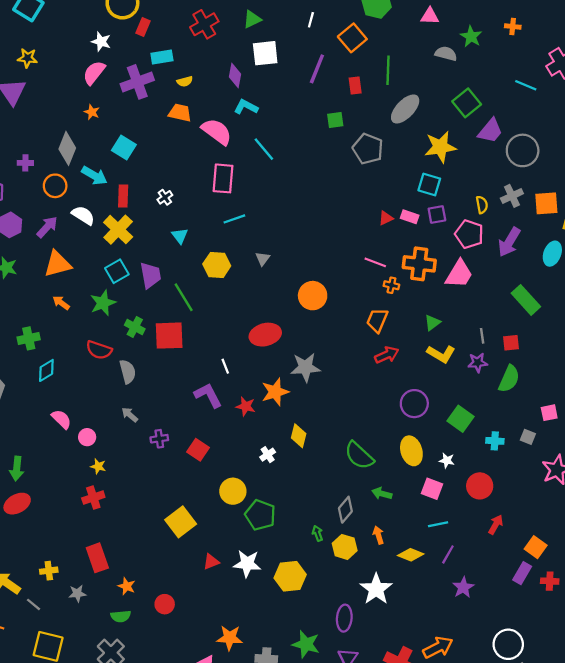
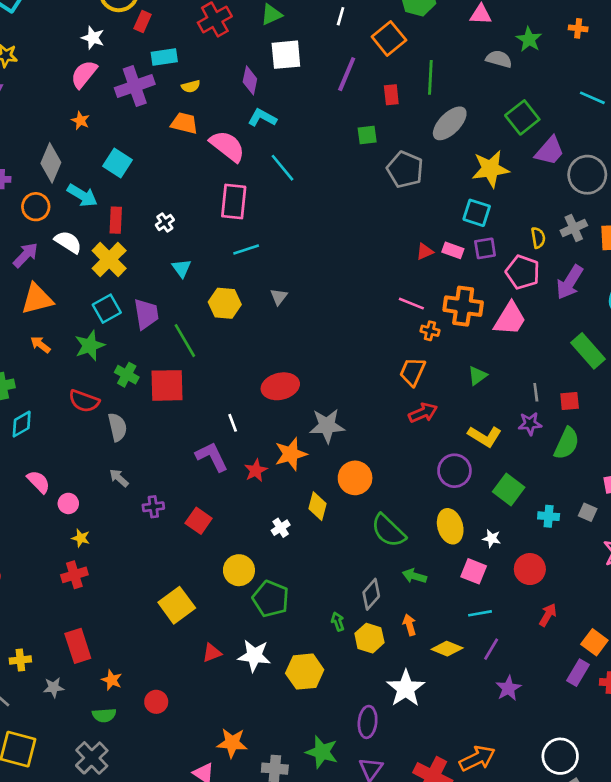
orange circle: (313, 296) -> (355, 478), moved
yellow L-shape: (441, 354) -> (485, 436), moved
red star: (246, 406) -> (256, 470), turned 30

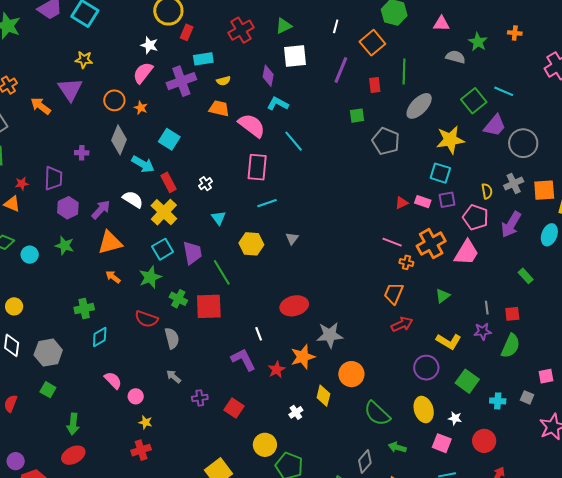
cyan line: (592, 98) -> (504, 91), moved
orange circle: (36, 207) -> (114, 100), moved
red rectangle: (116, 220) -> (168, 182), turned -30
orange cross: (463, 306) -> (431, 244), turned -36
green rectangle: (588, 351) -> (526, 276), size x0.6

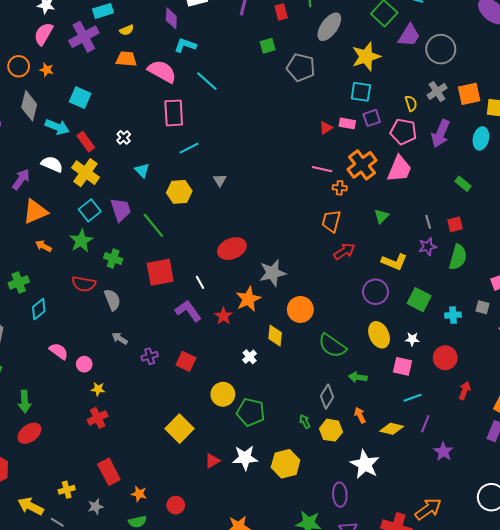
red square: (209, 306) -> (160, 272), moved

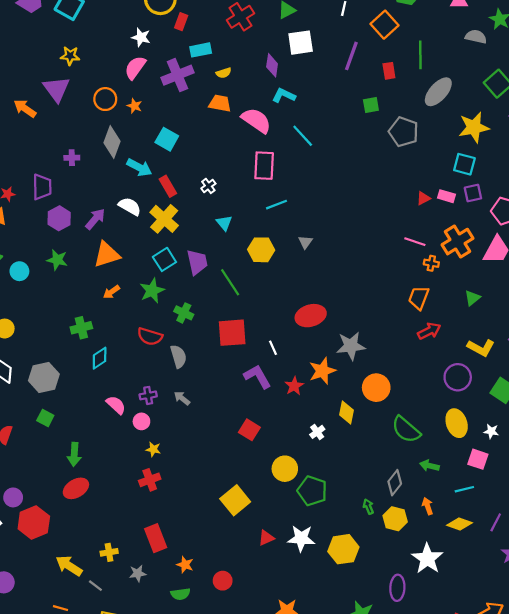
orange arrow: (43, 246) -> (111, 292), turned -70
purple cross: (150, 356) -> (148, 395), moved
cyan line: (413, 398) -> (464, 489), moved

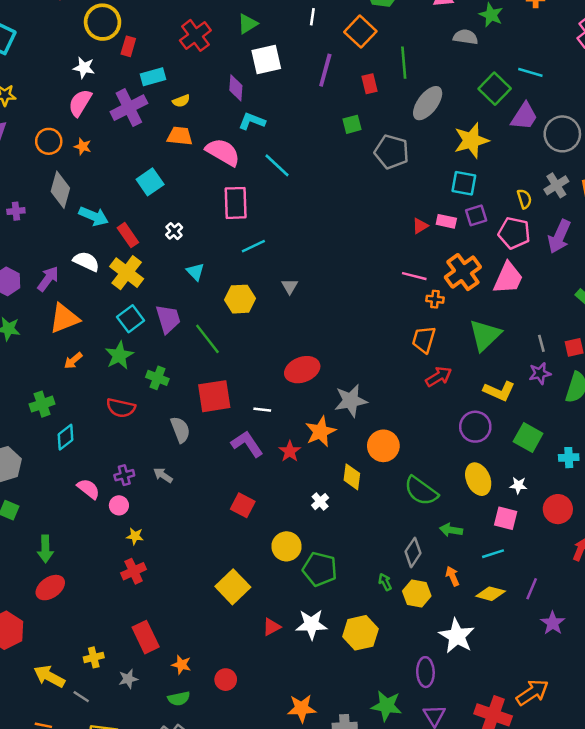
cyan square: (167, 139) -> (150, 182), moved, turned 30
green triangle: (472, 298) -> (485, 335), size x1.8
white line: (273, 348) -> (262, 410), turned -56
gray semicircle: (178, 356) -> (180, 430), moved

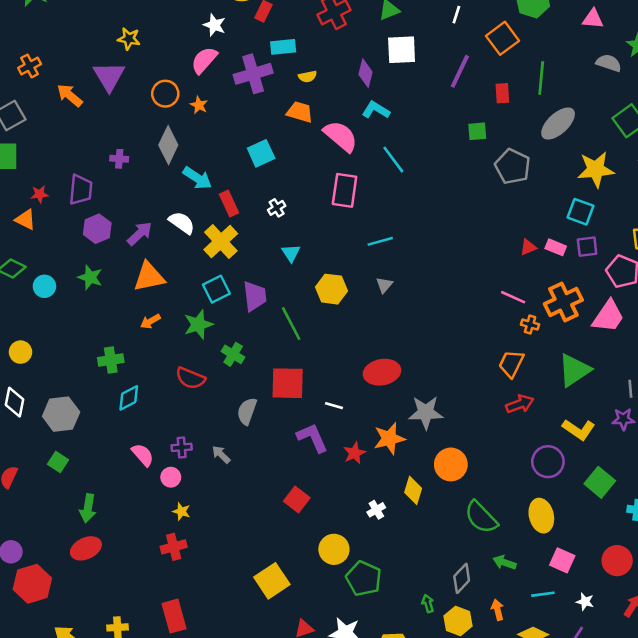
cyan line: (253, 246) -> (380, 241), moved
gray semicircle: (180, 430) -> (247, 411), turned -150
white star: (518, 485) -> (585, 602), moved

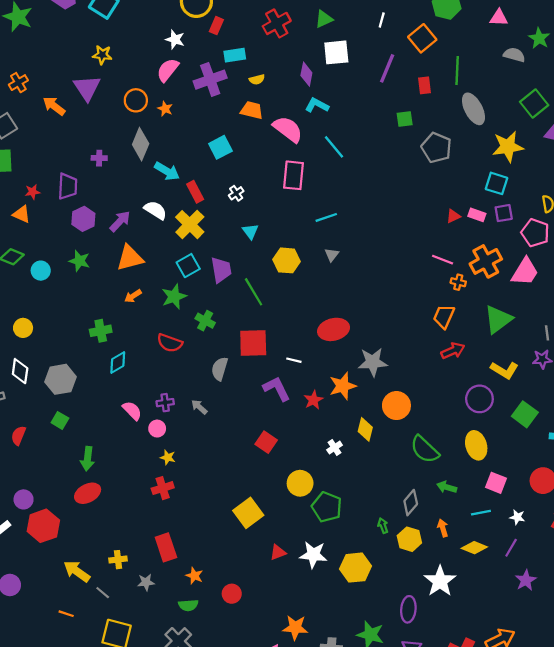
gray ellipse: (558, 124) -> (473, 109), turned -72

